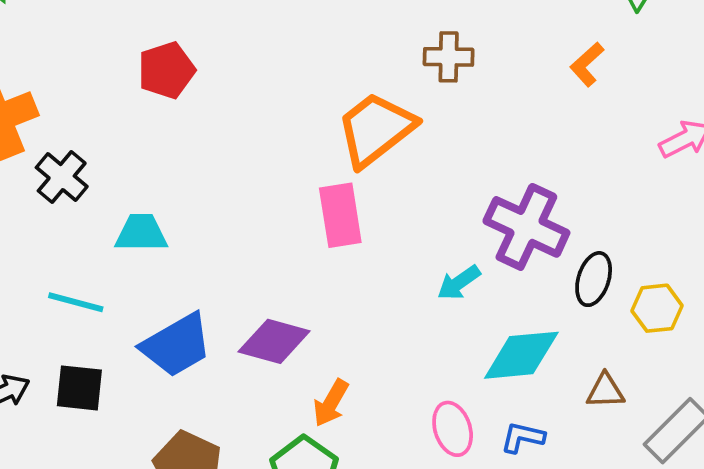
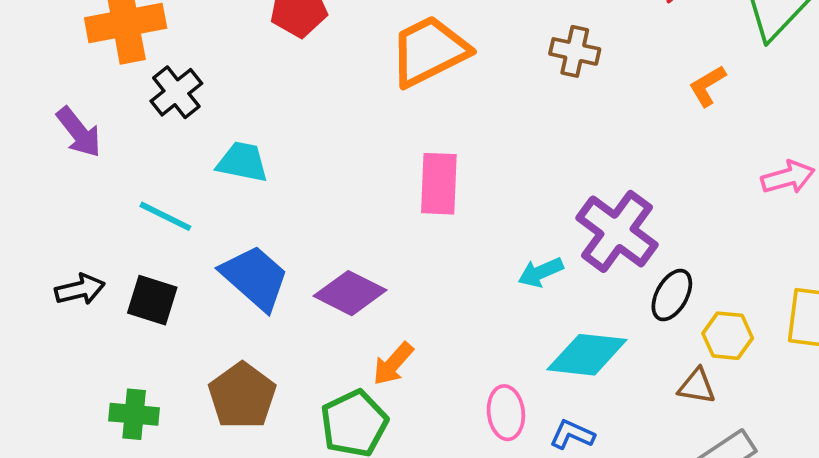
orange trapezoid: (376, 129) -> (429, 51), moved
blue trapezoid: (177, 345) -> (255, 278), turned -120
brown triangle: (605, 391) -> (697, 386), moved

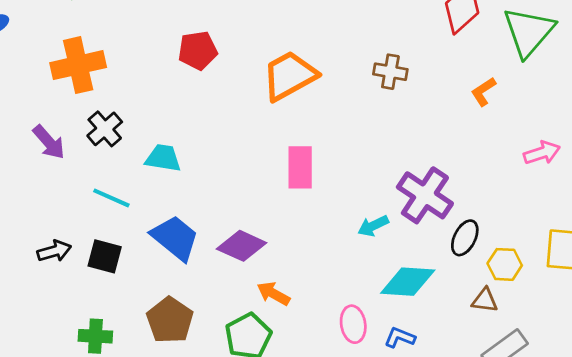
black cross: (176, 92) -> (105, 129), moved
orange arrow: (393, 364) -> (273, 294), turned 80

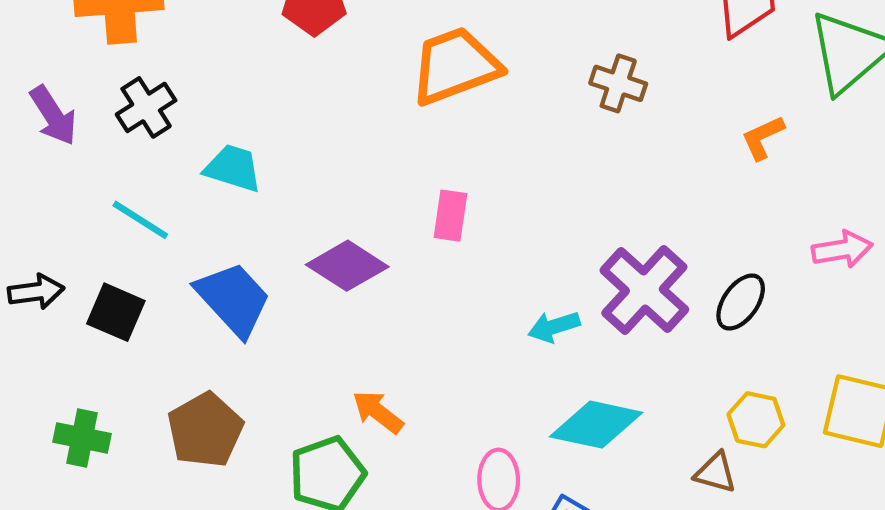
pink rectangle: (300, 167) -> (450, 216), size x0.7
black ellipse: (465, 238) -> (741, 302), moved
purple diamond: (242, 246) -> (347, 266), moved

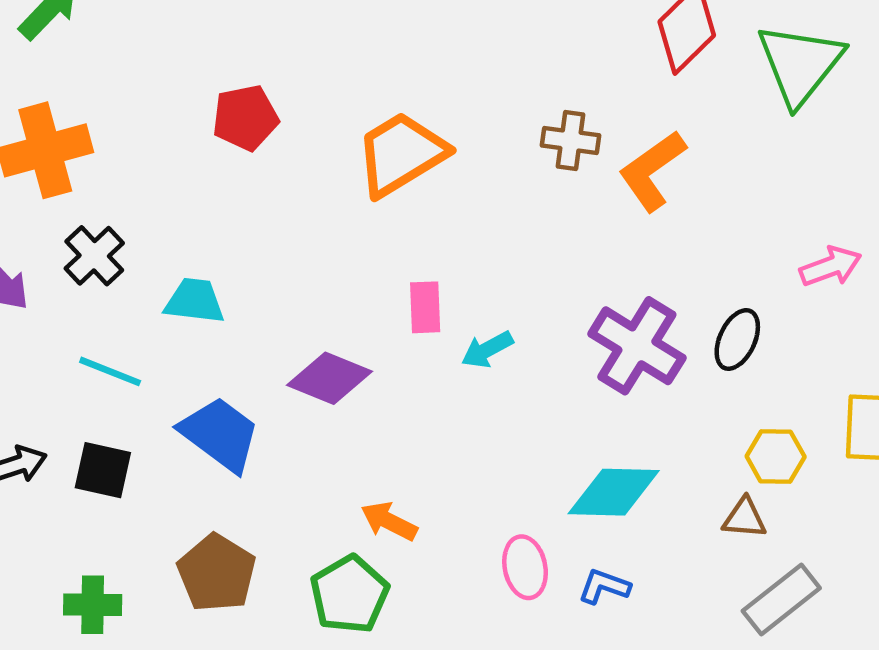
orange L-shape: (763, 137) -> (652, 171), moved, size x1.6
cyan arrow: (554, 327) -> (487, 350), moved

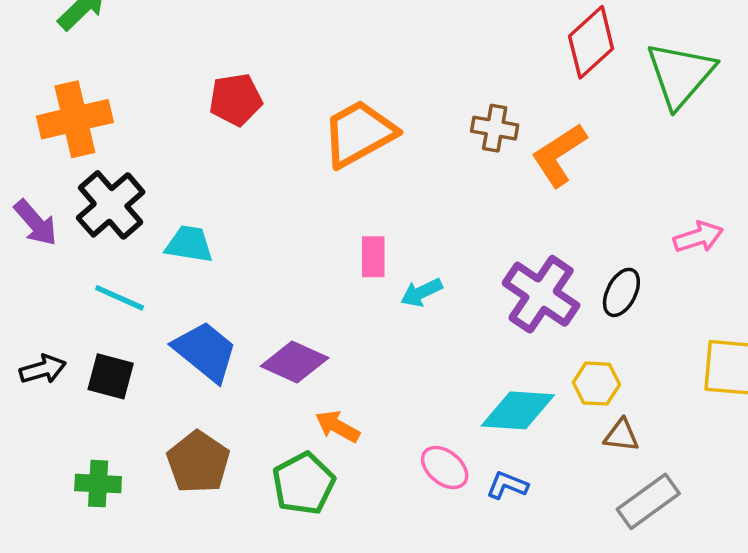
black cross: (94, 256) -> (111, 205), size x1.4
purple diamond: (330, 378) -> (295, 362), moved
yellow hexagon: (776, 457) -> (596, 384), moved
pink ellipse: (525, 567) -> (445, 467), turned -42

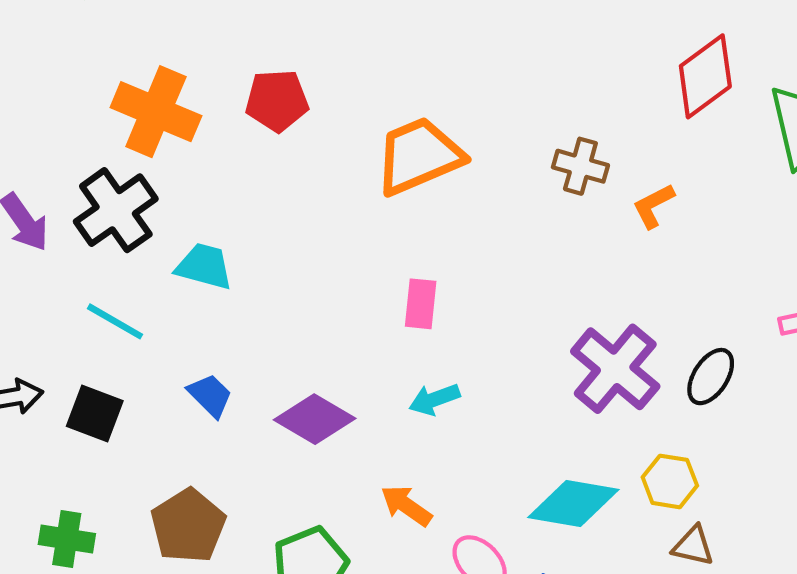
orange cross: (75, 119) -> (156, 112), moved, turned 30
orange L-shape: (559, 155) -> (653, 206), size x0.6
cyan arrow: (421, 292) -> (434, 399), moved
blue trapezoid: (205, 351) -> (210, 395), size x0.6
orange arrow: (337, 426) -> (406, 506), moved

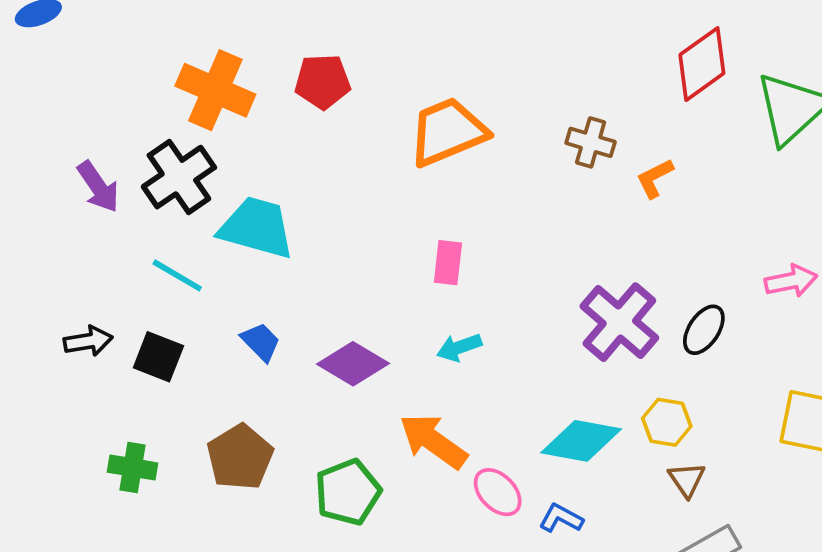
cyan trapezoid: (204, 266) -> (257, 228), size x1.5
orange arrow: (406, 506) -> (433, 441), size x1.5
brown triangle: (693, 546) -> (687, 480), turned 42

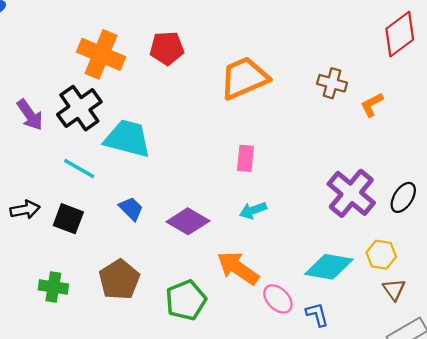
blue L-shape: (561, 518) -> (317, 314), turned 48

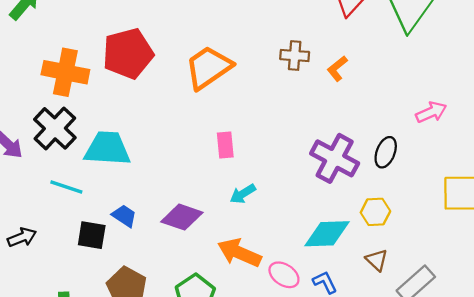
red pentagon: (167, 48) -> (128, 53), size x1.5
black square: (68, 219) -> (92, 235), moved
brown triangle: (394, 290) -> (377, 260), moved

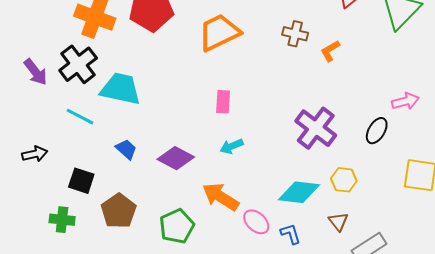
black ellipse: (386, 152) -> (377, 131), moved
black square: (92, 235) -> (81, 181), moved

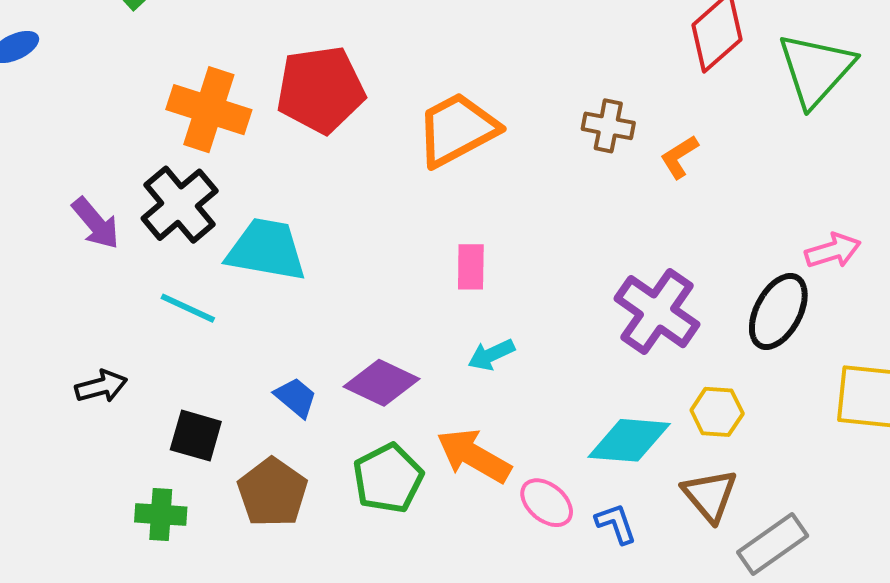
black ellipse: (377, 131) -> (778, 311), size x1.4
blue trapezoid: (126, 149) -> (296, 397), moved
brown triangle: (338, 222) -> (710, 495), size x1.4
green pentagon: (177, 226) -> (388, 478), moved

